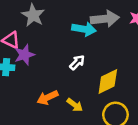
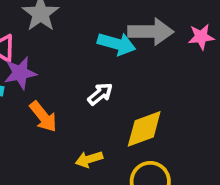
orange arrow: (47, 98) -> (43, 117), moved, turned -110
yellow arrow: (75, 105) -> (89, 159), turned 119

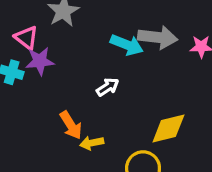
orange arrow: (43, 117) -> (71, 125), moved
yellow diamond: (144, 129) -> (168, 129), moved

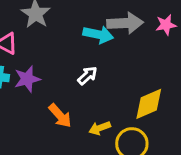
purple star: (40, 61) -> (27, 79), moved
yellow arrow: (92, 143) -> (100, 128), moved

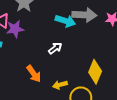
purple star: (27, 79) -> (15, 29), moved
yellow diamond: (149, 104) -> (95, 72), turned -50

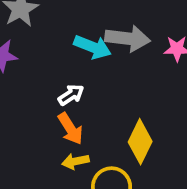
orange arrow: (34, 74) -> (70, 129), moved

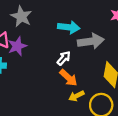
gray arrow: (128, 38) -> (91, 41), moved

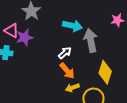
gray arrow: (91, 41) -> (91, 40), turned -100

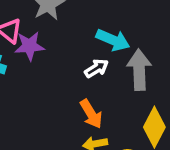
white arrow: (65, 53) -> (96, 68), moved

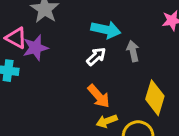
gray arrow: (139, 70) -> (133, 51), size x0.6

